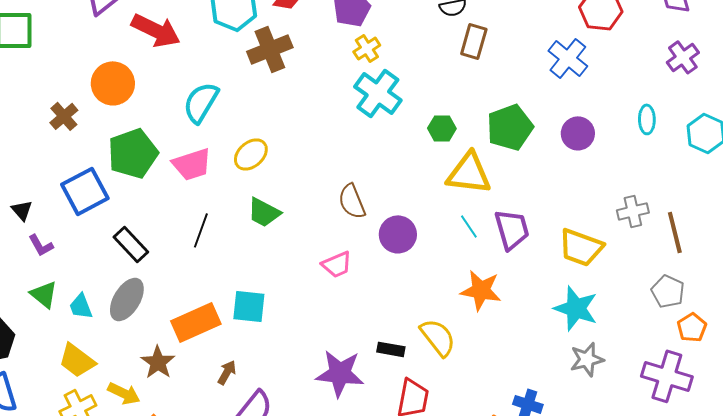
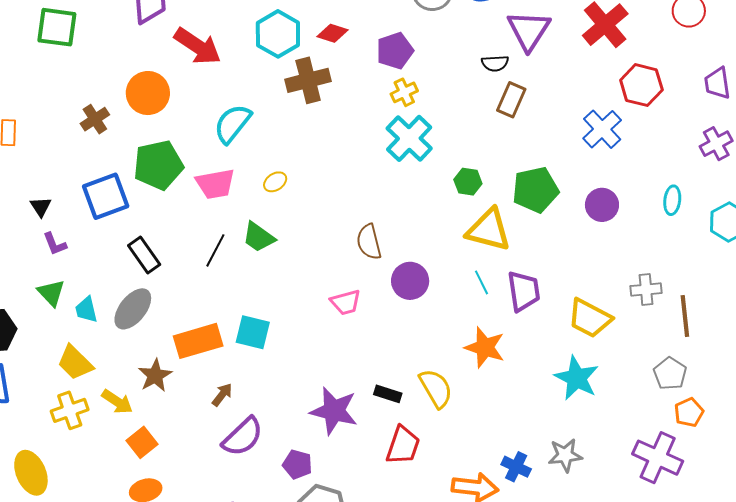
yellow ellipse: (251, 154) -> (275, 182), size x0.7
green trapezoid: (264, 212) -> (259, 237), moved
gray star: (587, 359) -> (565, 455), moved

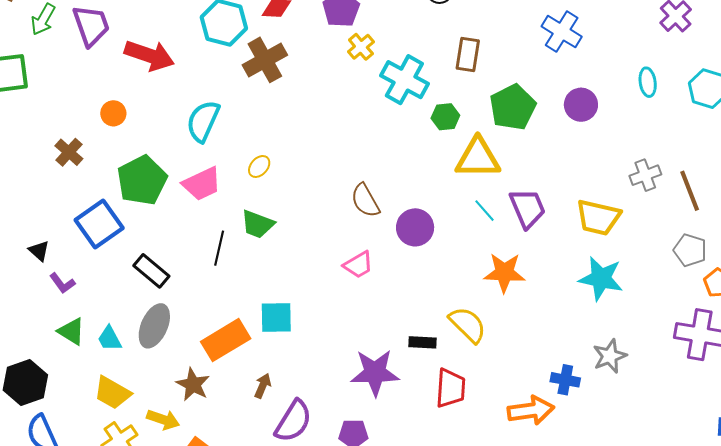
orange circle: (148, 93) -> (113, 113), size x0.6
brown rectangle: (511, 100) -> (468, 54), moved
cyan cross: (409, 138) -> (404, 80), moved

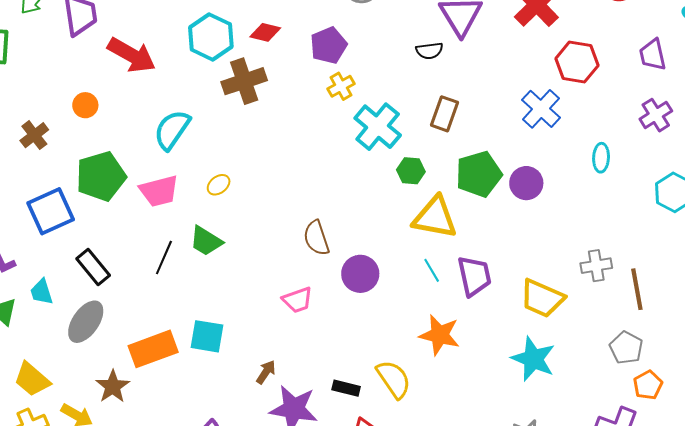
cyan ellipse: (648, 82) -> (601, 158), moved
purple circle: (581, 105) -> (526, 183), moved
cyan trapezoid: (110, 339) -> (41, 292), moved
brown arrow: (263, 386) -> (266, 372), moved

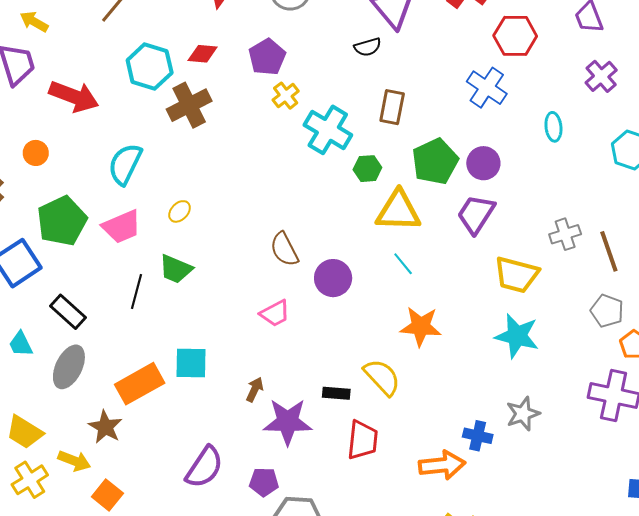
purple trapezoid: (474, 276) -> (476, 214), moved, turned -126

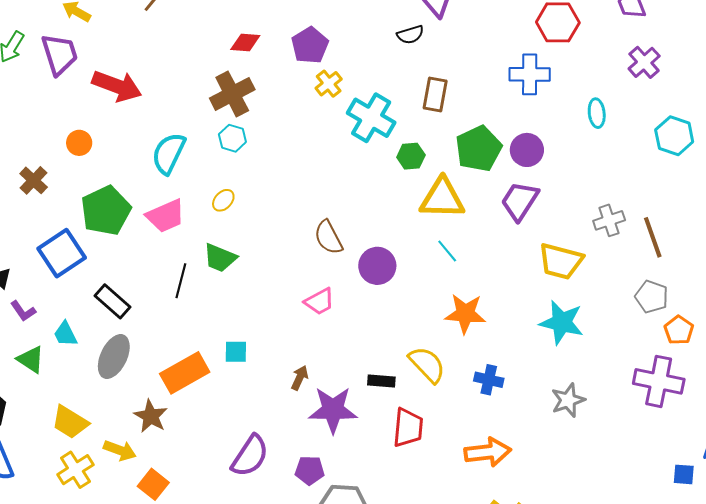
cyan hexagon: (150, 67) -> (232, 138), moved, size x0.6
blue cross: (487, 88) -> (530, 74), turned -33
cyan square: (191, 363) -> (236, 352), size x0.7
blue cross: (478, 436) -> (489, 380), moved

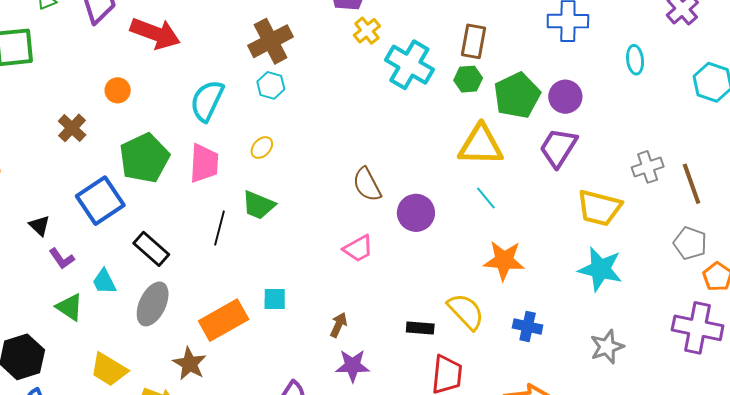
green hexagon: (411, 156) -> (468, 79), moved
pink trapezoid: (166, 216) -> (204, 163), turned -63
purple star: (333, 410) -> (353, 366), moved, size x0.7

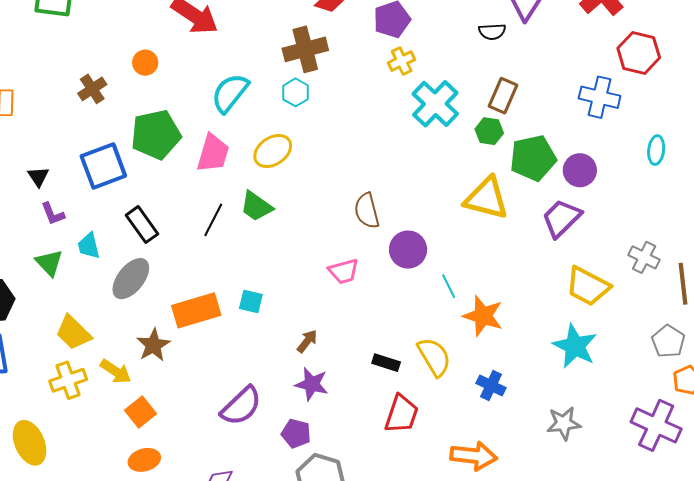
yellow ellipse: (262, 148) -> (273, 151), size x1.6
gray cross: (648, 167) -> (644, 257), turned 32
cyan line: (486, 198) -> (449, 286), moved

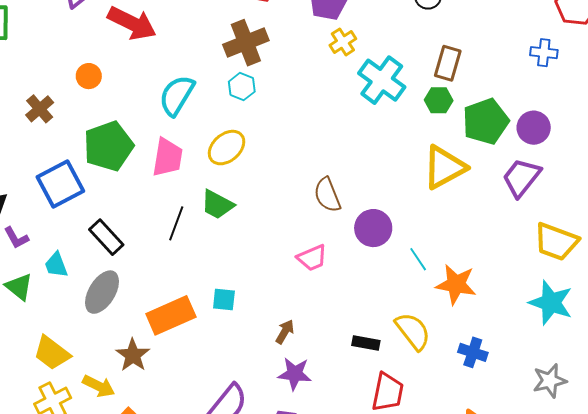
blue cross: (600, 97) -> (544, 53), size x0.7
yellow triangle: (486, 198) -> (444, 167), turned -36

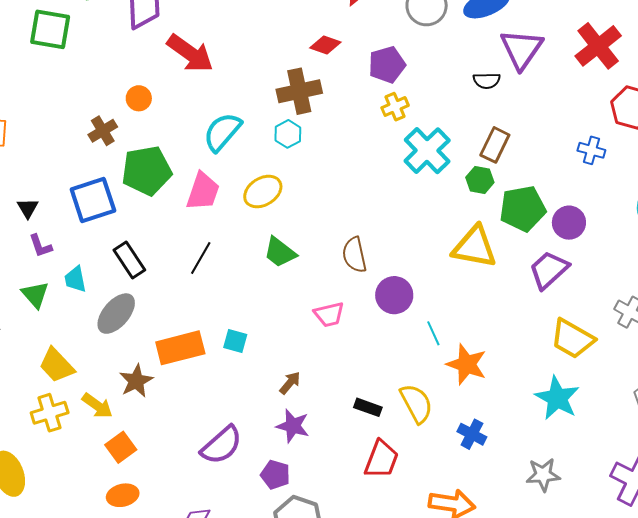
brown cross: (40, 109) -> (103, 131), moved
yellow triangle: (444, 167) -> (475, 247), turned 30
green trapezoid: (217, 204) -> (280, 252), moved

